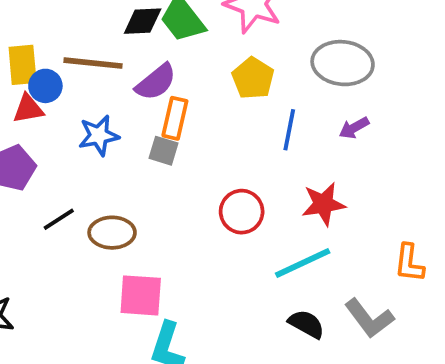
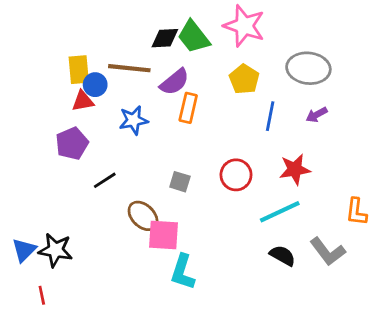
gray square: (164, 151) -> (180, 182), moved
brown ellipse: (112, 233) -> (143, 216), moved, turned 44

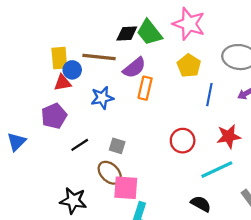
gray square: (180, 182) -> (117, 146), moved
blue triangle: (24, 250) -> (16, 142), moved
black star: (56, 250) -> (73, 201), moved
black semicircle: (282, 256) -> (201, 204), moved

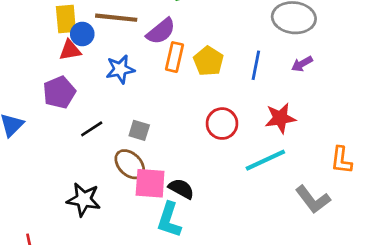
yellow pentagon: (189, 66) -> (208, 61), moved
black semicircle: (201, 204) -> (181, 189), moved

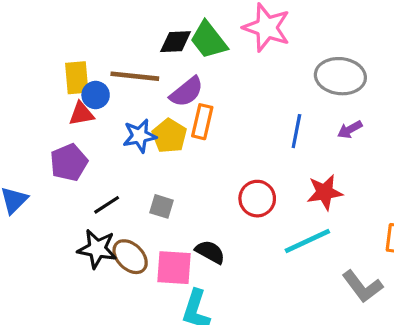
yellow pentagon: (208, 61) -> (169, 136), moved
brown ellipse: (130, 164) -> (130, 257), moved
black semicircle: (181, 189) -> (210, 252), moved
black star: (84, 200) -> (97, 249), moved

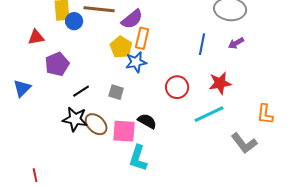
red triangle: (81, 114) -> (36, 37), moved
blue star: (140, 136) -> (136, 62), moved

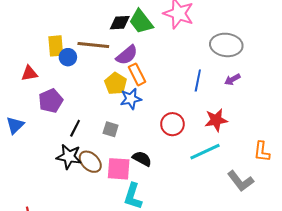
orange rectangle: (142, 38) -> (137, 74), turned -40
black line: (81, 91) -> (75, 128), turned -30

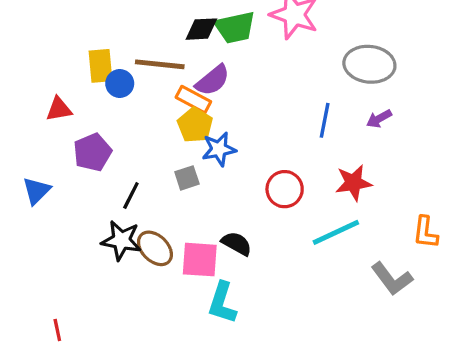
green trapezoid: (141, 22) -> (235, 27), turned -64
orange rectangle: (137, 74) -> (193, 99), moved, turned -35
gray square: (111, 129) -> (187, 178), moved, turned -35

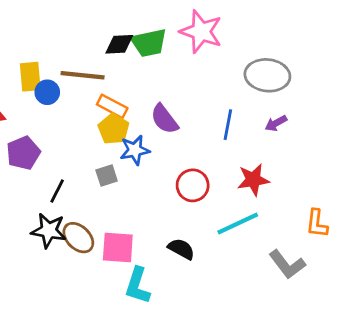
purple semicircle: (213, 80) -> (164, 119), moved, turned 92
black semicircle: (237, 244) -> (181, 249), moved

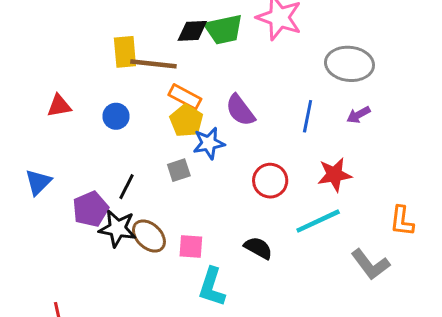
yellow rectangle: (30, 77) -> (125, 52), moved
blue circle: (47, 92) -> (116, 116), moved
purple pentagon: (23, 153) -> (91, 209), moved
pink square: (118, 247) -> (191, 246), size x0.7

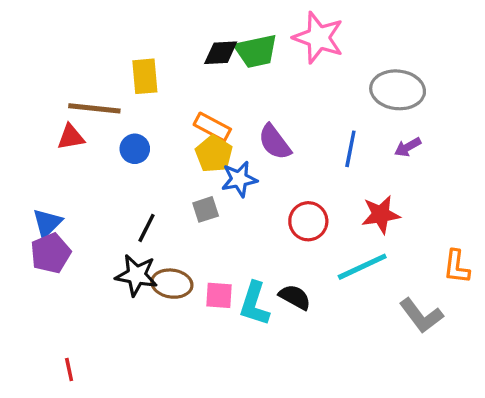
brown line: (153, 64) -> (94, 108), moved
purple pentagon: (91, 209) -> (51, 253), moved
brown ellipse: (149, 236) -> (172, 284), turned -36
cyan L-shape: (212, 287) -> (254, 304), moved

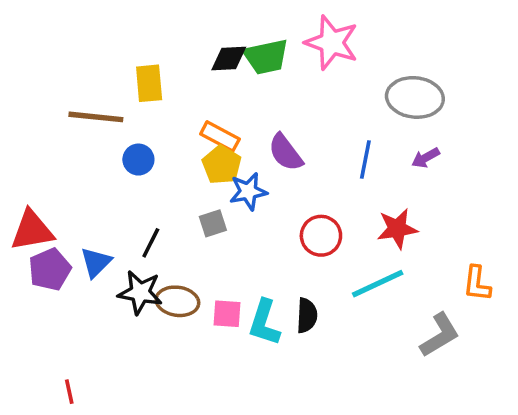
red triangle: (71, 137) -> (32, 230), moved, size x1.5
blue triangle: (47, 223) -> (96, 262), moved
black semicircle: (295, 297) -> (307, 315), turned 64
gray L-shape: (421, 316) -> (440, 335), turned -84

